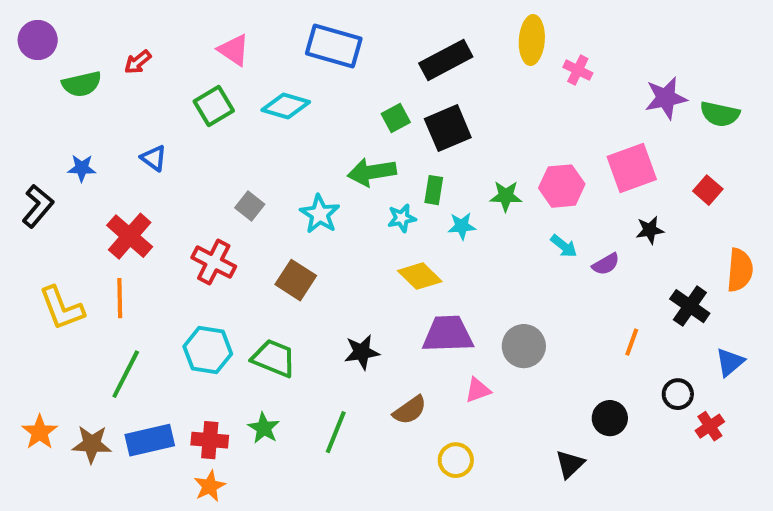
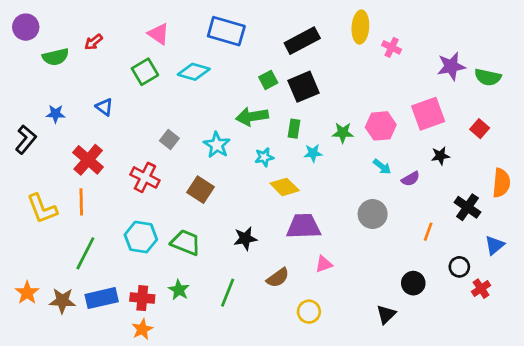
cyan star: (402, 218) -> (264, 157), moved
gray circle: (524, 346) -> (373, 214), moved

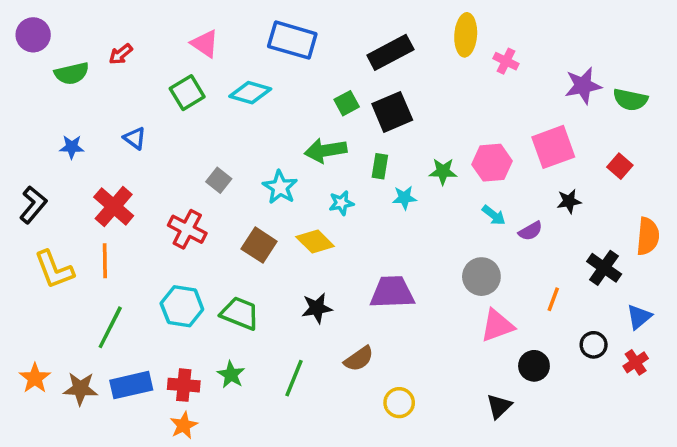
black L-shape: (26, 140) -> (33, 205), moved
yellow diamond: (285, 187) -> (315, 242), moved
pink triangle: (324, 264) -> (497, 326), moved, size x1.5
red cross: (481, 289) -> (636, 362), moved

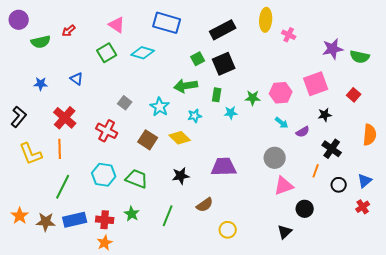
black cross: (604, 268) -> (332, 149), moved
black circle: (594, 345) -> (339, 185), moved

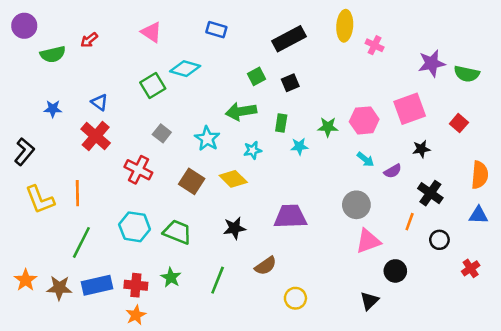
blue rectangle: (167, 23) -> (216, 30), size x0.6
green square: (107, 53) -> (153, 85), moved
black square: (224, 64) -> (290, 83), size x0.6
red cross: (65, 118) -> (96, 136), moved
blue triangle: (365, 181) -> (478, 215), moved, turned 42

